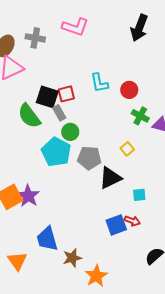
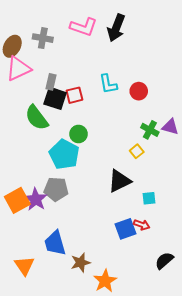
black arrow: (139, 28) -> (116, 28), moved
gray rectangle: (59, 113) -> (51, 82), moved, turned 42
green cross: (140, 116) -> (150, 130), moved
gray pentagon: (89, 158) -> (56, 189), moved

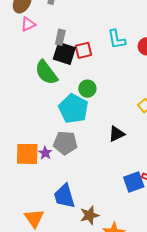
pink triangle: (18, 69) -> (28, 24), size x0.6
black triangle: (119, 181) -> (117, 134), moved, size x0.7
purple star: (36, 199) -> (45, 153), size x0.6
orange square: (17, 200) -> (27, 154), turned 30

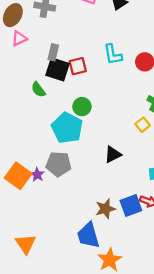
green semicircle: (46, 72) -> (38, 90), size x0.6
orange square: (27, 154) -> (18, 176), turned 35
blue trapezoid: (64, 196) -> (88, 235), moved
brown star: (89, 215) -> (105, 209), moved

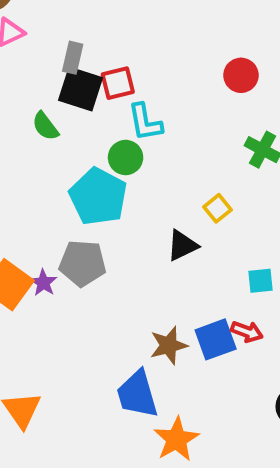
cyan L-shape: (113, 54) -> (145, 122), moved
yellow square: (143, 125) -> (218, 208), moved

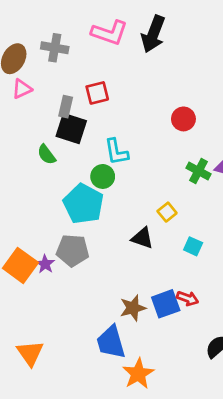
red square: (118, 83) -> (97, 93), moved
black triangle: (182, 246) -> (142, 238), turned 45
cyan square: (261, 281) -> (193, 246), moved, turned 30

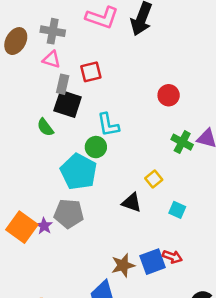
pink triangle: (22, 89) -> (52, 60), moved, turned 42

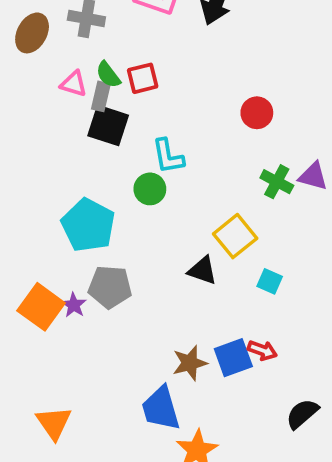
pink triangle: (52, 60) -> (74, 84), moved
green semicircle: (45, 127) -> (108, 75), moved
cyan pentagon: (79, 172) -> (88, 225), moved
yellow square: (154, 179) -> (235, 236), size x1.6

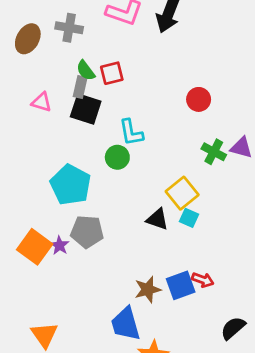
pink triangle: (74, 84) -> (42, 102), moved
cyan square: (270, 281) -> (189, 218), moved

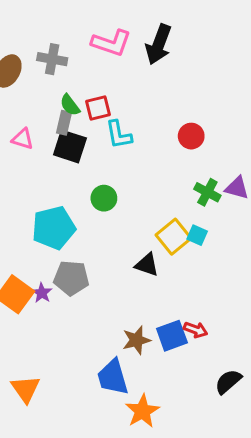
cyan L-shape: (131, 132) -> (119, 135), moved
cyan pentagon: (70, 185) -> (54, 228), turned 30
cyan square: (189, 218) -> (197, 235), moved

